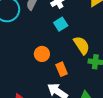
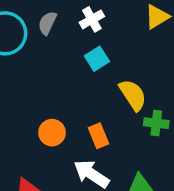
orange circle: (42, 54) -> (52, 133), moved

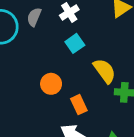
orange circle: (52, 133) -> (51, 84), moved

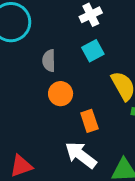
gray semicircle: (34, 17) -> (49, 61), moved, turned -30

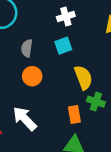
orange rectangle: (89, 121) -> (74, 115), moved
white arrow: (81, 155) -> (25, 119), moved

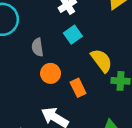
orange rectangle: (74, 115) -> (78, 88), moved

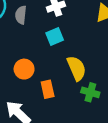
gray semicircle: (37, 47) -> (21, 15), moved

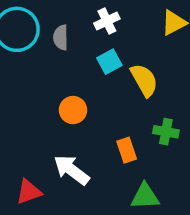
yellow semicircle: (77, 68) -> (144, 80), moved
orange rectangle: (48, 89) -> (127, 150), moved

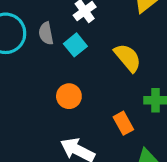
cyan square: (109, 62) -> (75, 45), moved

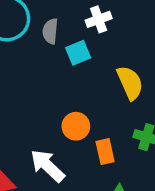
orange circle: (69, 96) -> (76, 126), moved

